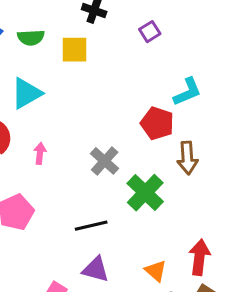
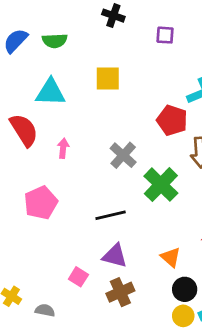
purple square: (150, 32) -> (165, 35), turned 36
yellow square: (75, 50) -> (108, 78), moved
cyan triangle: (26, 93) -> (51, 92), turned 32

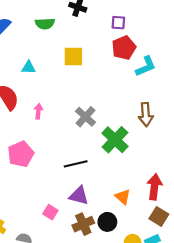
green semicircle: (55, 41) -> (45, 24), moved
cyan triangle: (51, 92) -> (28, 67), size x0.6
red pentagon: (172, 120) -> (124, 48), moved, turned 30
black circle: (185, 289) -> (107, 222), moved

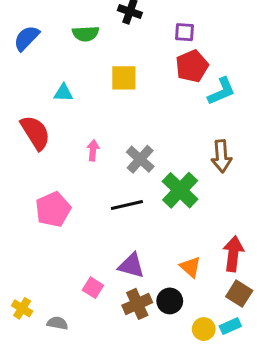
pink arrow: (38, 111) -> (93, 150), moved
black line: (76, 164) -> (127, 205), moved

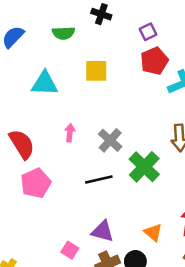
purple square: (185, 32) -> (148, 32), turned -30
cyan triangle: (63, 93) -> (45, 84), size x1.6
red semicircle: (35, 133) -> (22, 144), moved

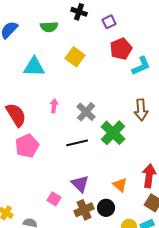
purple square: (148, 32) -> (109, 22), moved
yellow square: (96, 71) -> (75, 57), turned 36
purple triangle: (103, 231) -> (80, 184), turned 30

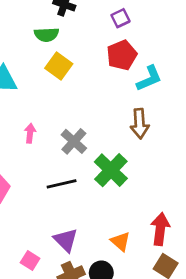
purple square: (109, 22) -> (120, 18), moved
green semicircle: (49, 27) -> (46, 35), moved
brown arrow: (141, 110) -> (140, 124), moved

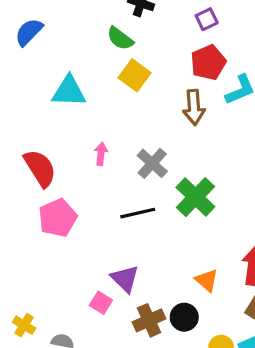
green semicircle: (46, 35) -> (120, 38), turned 40
brown arrow: (140, 124) -> (194, 107), moved
purple triangle: (66, 240) -> (125, 279), moved

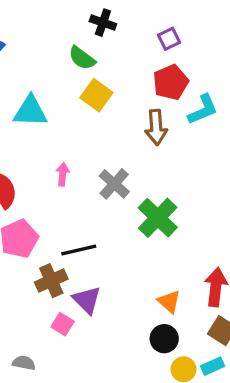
black line: (138, 213) -> (79, 250), moved
black circle: (184, 317) -> (164, 339), moved
brown cross: (149, 320) -> (51, 281), moved

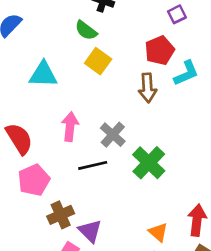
purple square: (169, 39) -> (177, 14), moved
pink arrow: (63, 174) -> (70, 127), size x1.5
black line: (79, 250) -> (93, 165), moved

